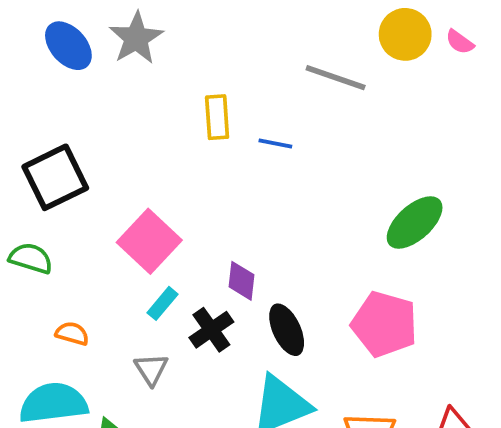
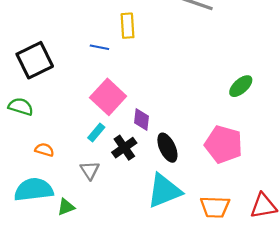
blue line: (275, 143) -> (99, 47), moved
green ellipse: (415, 223) -> (241, 86), size x0.7
pink square: (149, 241) -> (108, 97), moved

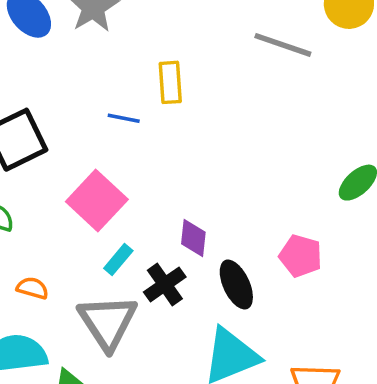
pink square: (108, 97) -> (97, 200), moved
pink pentagon: (224, 144) -> (301, 256), moved, size x0.7
gray triangle: (90, 170) -> (108, 322), size x1.8

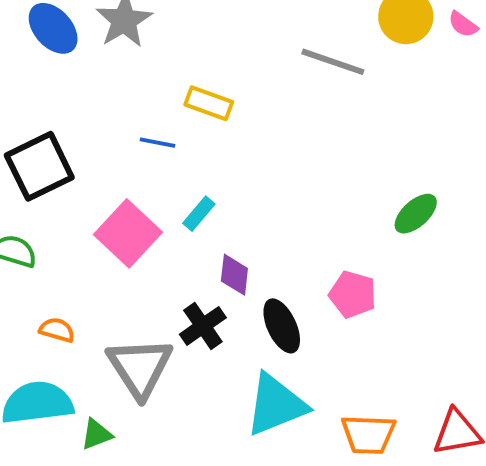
yellow rectangle: (170, 82) -> (209, 103), turned -66
cyan rectangle: (118, 259) -> (199, 214), moved

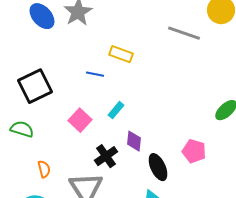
pink square: (128, 233) -> (80, 120), size x0.7
black cross: (203, 326) -> (106, 156), moved
orange semicircle: (57, 330) -> (44, 169), turned 60

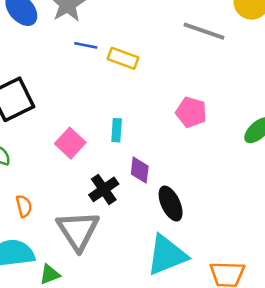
blue line: (95, 74) -> (86, 45), moved
cyan rectangle: (116, 110) -> (117, 130), turned -36
pink pentagon: (194, 151) -> (191, 112), moved

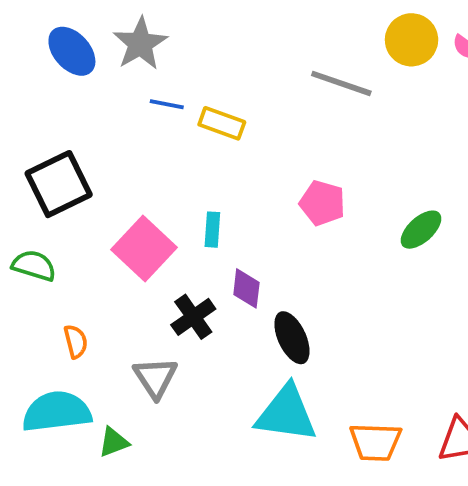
pink square: (70, 143) -> (144, 249), size x1.4
gray triangle: (78, 231) -> (155, 378), size x0.7
cyan triangle: (167, 255) -> (286, 414), turned 30

